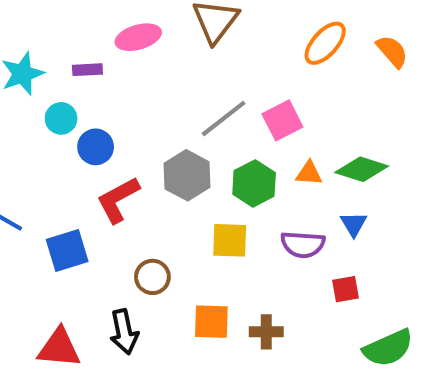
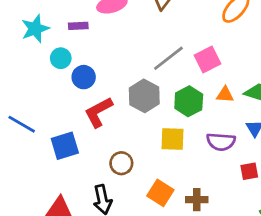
orange square: (211, 322) -> (160, 193), turned 30

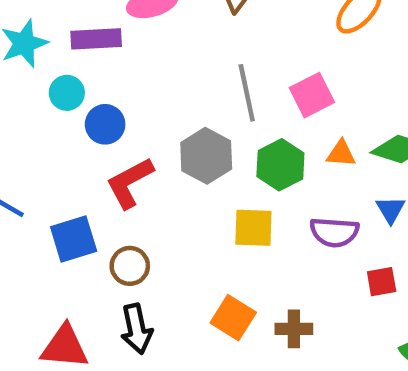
purple rectangle: (78, 26) -> (96, 39), size x1.5
gray line: (168, 58) -> (247, 93), turned -64
brown circle: (121, 163) -> (130, 266), moved

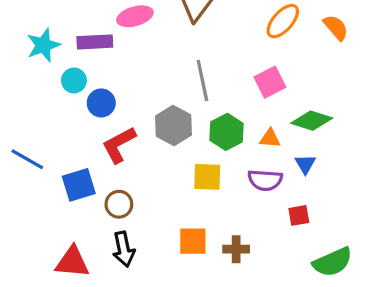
pink square: (312, 95) -> (270, 82), moved
orange triangle: (341, 154) -> (270, 138), moved
orange square: (233, 318) -> (193, 241), turned -32

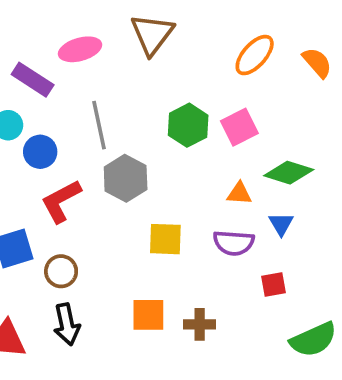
purple rectangle: (95, 42) -> (33, 80), turned 36
gray line: (202, 81) -> (99, 125), moved
green hexagon: (227, 132) -> (188, 125), moved

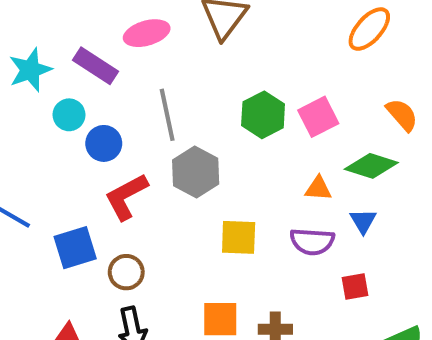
orange ellipse: (255, 55) -> (369, 29), moved
orange semicircle: (317, 63) -> (402, 115), moved

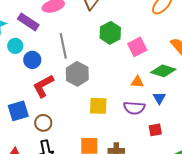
green hexagon: (263, 115) -> (110, 33), moved

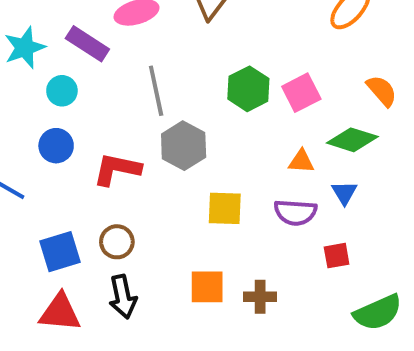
green hexagon: (110, 33) -> (248, 89), moved
blue circle: (32, 60) -> (56, 146), moved
red L-shape: (43, 86) -> (117, 169), turned 40
blue square: (18, 111) -> (60, 252), moved

